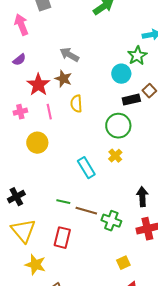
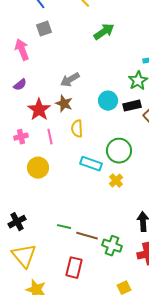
gray arrow: (69, 55) -> (70, 80), turned -60
cyan circle: (121, 74) -> (108, 101), moved
black rectangle: (131, 100) -> (132, 106), moved
cyan rectangle: (86, 168) -> (91, 164), moved, turned -40
red rectangle: (62, 238) -> (74, 268), moved

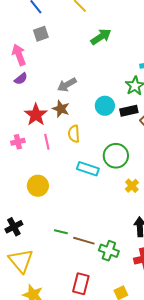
purple semicircle: (20, 85) -> (21, 79), moved
yellow circle: (38, 168) -> (38, 186), moved
yellow cross: (116, 181) -> (132, 186), moved
red rectangle: (74, 268) -> (81, 284), moved

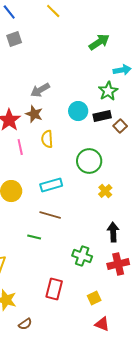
green arrow: (101, 37) -> (99, 42), moved
cyan rectangle: (88, 169) -> (51, 185), moved, turned -35
brown line: (84, 241) -> (50, 215), moved

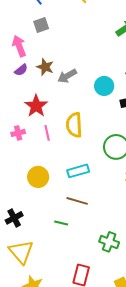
cyan circle: (78, 111) -> (104, 86), moved
brown star: (34, 114) -> (45, 67), moved
yellow semicircle: (47, 139) -> (74, 125), size x1.4

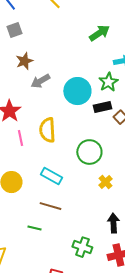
brown star: (45, 67) -> (24, 61), moved, turned 30
cyan circle: (104, 86) -> (77, 91), size x1.4
cyan rectangle: (78, 171) -> (51, 176), turned 45

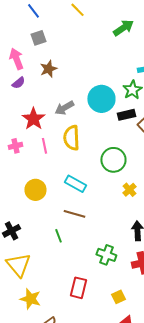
green arrow: (99, 33) -> (123, 28), moved
gray arrow: (40, 81) -> (64, 108), moved
green line: (34, 228) -> (58, 236), turned 56

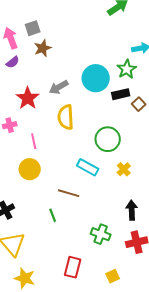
gray square: (38, 38) -> (33, 28), moved
pink line: (44, 146) -> (34, 141), moved
cyan rectangle: (75, 184) -> (88, 167), moved

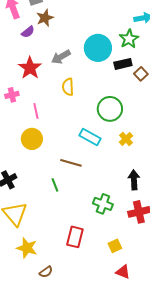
purple semicircle: (13, 62) -> (28, 32), moved
yellow semicircle: (66, 117) -> (68, 87), size x0.7

